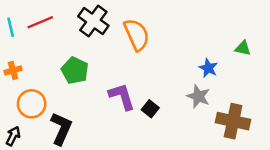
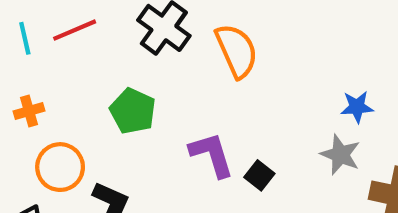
blue star: (208, 68) -> (357, 107), turned -30

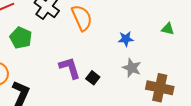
blue star: (357, 107) -> (126, 39), moved
green pentagon: (133, 111) -> (21, 38), moved

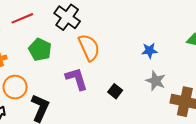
orange semicircle: (82, 18) -> (89, 47), moved
purple L-shape: (70, 68) -> (77, 79), moved

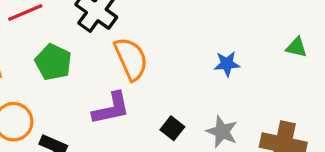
purple L-shape: (77, 79) -> (111, 108), turned 95
gray star: (156, 81) -> (222, 132), moved

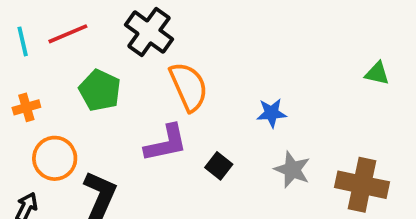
blue star: (227, 64) -> (272, 113), moved
black square: (172, 128) -> (219, 166), moved

